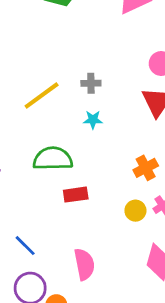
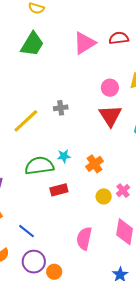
cyan star: (93, 120) -> (64, 156), moved
orange cross: (146, 168) -> (94, 164), moved
pink semicircle: (84, 264) -> (84, 238), moved, turned -150

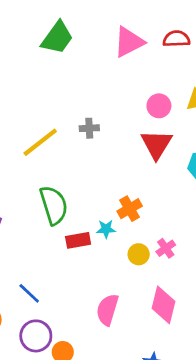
cyan star: (64, 156) -> (106, 229), moved
green semicircle: (39, 166) -> (54, 205), turned 76

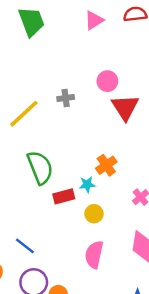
green trapezoid: (57, 38) -> (31, 22), turned -52
pink triangle: (129, 42) -> (94, 20), size x0.7
pink circle: (159, 106) -> (107, 81), moved
yellow circle: (139, 254) -> (94, 214), moved

